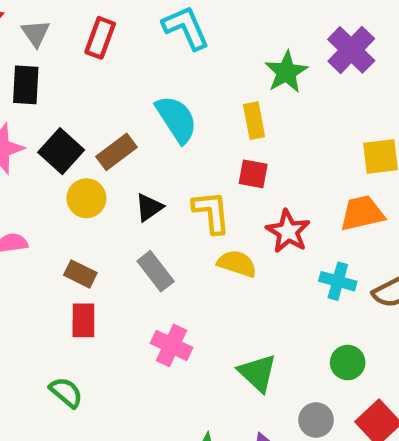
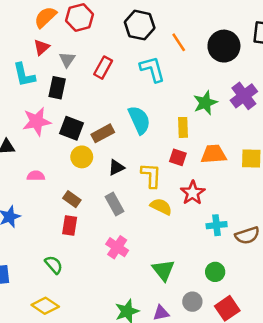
black square: (61, 151) -> (72, 128), turned -30
orange trapezoid: (362, 213) -> (214, 154), moved
cyan cross: (338, 281) -> (217, 225), turned -30

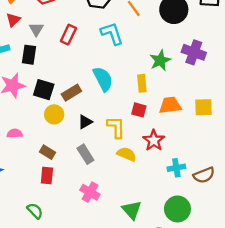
purple cross: (244, 96) -> (194, 52), turned -30
green circle: (215, 272) -> (177, 209), size x1.5

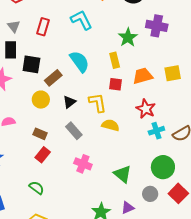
black square: (44, 90) -> (31, 64), moved
red star: (154, 140) -> (146, 109), moved
red rectangle: (47, 175) -> (43, 155), turned 42

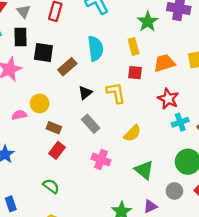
cyan semicircle: (79, 62) -> (95, 49), turned 30
yellow circle: (41, 100) -> (40, 103), moved
yellow semicircle: (110, 125) -> (132, 133), moved, turned 120

